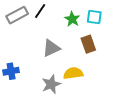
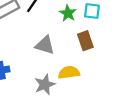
gray triangle: (51, 48) -> (45, 45), turned 42

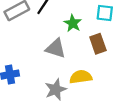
green star: (68, 13) -> (73, 23), moved

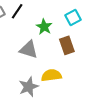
cyan square: (105, 13) -> (73, 17), turned -35

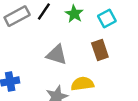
green star: (44, 27) -> (74, 14), moved

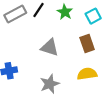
yellow semicircle: (82, 84) -> (87, 74), moved

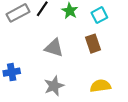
yellow semicircle: (87, 74) -> (100, 86), moved

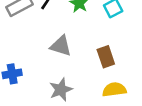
brown rectangle: (93, 44) -> (106, 57), moved

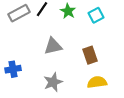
gray triangle: (61, 46) -> (53, 46), turned -30

